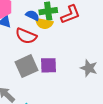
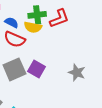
blue semicircle: (32, 15) -> (12, 23), moved
purple square: (48, 65) -> (36, 69), turned 30

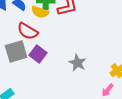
red semicircle: (15, 39) -> (28, 31), moved

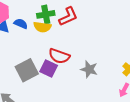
red semicircle: (28, 31) -> (59, 56), moved

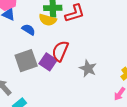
blue semicircle: (21, 24) -> (28, 30), moved
red semicircle: (59, 56) -> (60, 51), turned 85

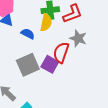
yellow semicircle: (48, 20) -> (46, 22), turned -90
gray star: (88, 68) -> (78, 38), moved

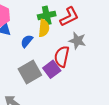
blue semicircle: (28, 34) -> (27, 41), turned -72
purple square: (50, 64) -> (52, 69), turned 30

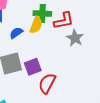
gray star: (77, 41) -> (75, 38), moved
red semicircle: (62, 56) -> (47, 83), moved

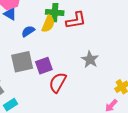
gray star: (75, 38) -> (90, 59), moved

